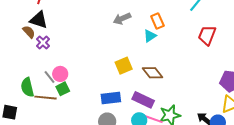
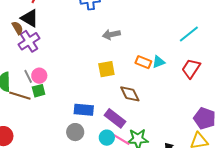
orange rectangle: (157, 21) -> (143, 62), moved, turned -56
cyan triangle: (150, 36) -> (159, 62), moved
purple cross: (43, 42) -> (29, 41), size x1.5
yellow square: (124, 66) -> (106, 69), moved

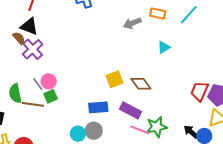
gray arrow: (111, 34) -> (132, 23), moved
orange rectangle: (143, 62) -> (158, 14), moved
yellow square: (106, 69) -> (115, 79), moved
red trapezoid: (191, 69) -> (199, 91), moved
cyan circle: (107, 138) -> (78, 134), moved

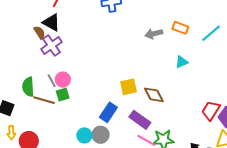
blue rectangle: (98, 107) -> (108, 112), turned -60

